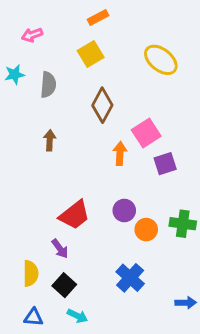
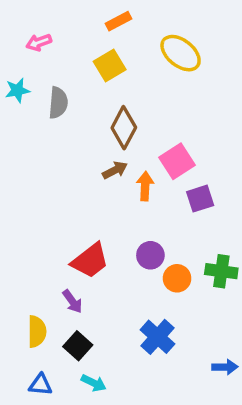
yellow ellipse: (161, 60) -> (181, 53), moved
brown arrow: (50, 140) -> (115, 170), moved, turned 60

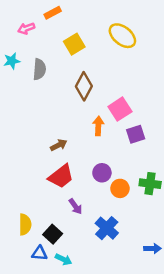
orange rectangle: (118, 21) -> (53, 13), moved
brown arrow: (115, 170) -> (59, 145), moved
purple arrow: (72, 301) -> (75, 206), moved
blue triangle: (40, 385) -> (39, 253), moved

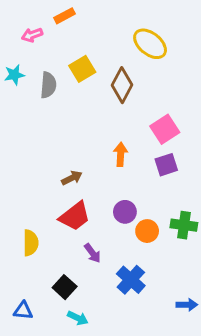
yellow square: (74, 44) -> (82, 69), moved
brown diamond: (84, 86) -> (122, 85), moved
pink square: (120, 109) -> (165, 129), moved
yellow semicircle: (25, 224) -> (31, 243), moved
blue triangle: (39, 253) -> (23, 311), moved

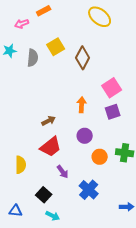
yellow ellipse: (150, 44) -> (100, 17), moved
purple circle: (125, 212) -> (85, 136), moved

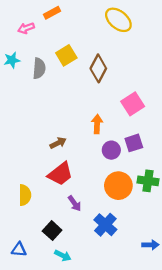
purple square: (113, 112) -> (134, 143), moved
purple circle: (85, 136) -> (111, 150), moved
orange circle: (100, 157) -> (118, 186), size x1.5

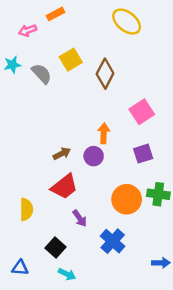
gray semicircle: (39, 68) -> (42, 74), turned -48
purple circle: (111, 150) -> (94, 156), moved

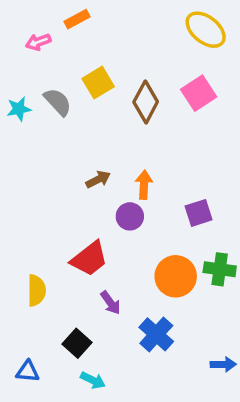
yellow ellipse: (127, 22) -> (206, 30), moved
cyan star: (12, 65) -> (19, 109), moved
pink square: (142, 112) -> (199, 93), moved
brown arrow: (62, 154) -> (98, 179), moved

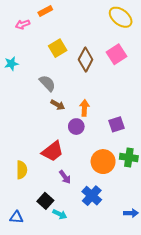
gray semicircle: (58, 102) -> (47, 83), moved
brown arrow: (98, 179) -> (58, 105), turned 56
cyan arrow: (93, 380) -> (60, 214), moved

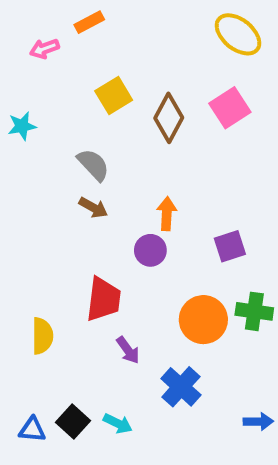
brown arrow: (58, 105) -> (93, 208), moved
red trapezoid: (53, 151) -> (104, 299), turned -45
black square: (45, 201) -> (73, 421), moved

